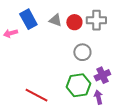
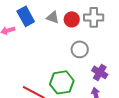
purple cross: (102, 75) -> (100, 72), turned -35
green hexagon: (78, 85) -> (62, 82), moved

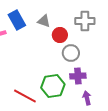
red circle: (72, 19) -> (60, 35), moved
purple cross: (100, 72) -> (78, 76), moved, turned -35

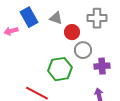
purple cross: (78, 76) -> (102, 66), moved
green hexagon: (53, 86) -> (60, 69), moved

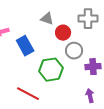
blue rectangle: (29, 17) -> (25, 46), moved

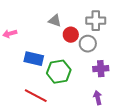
blue rectangle: (25, 46) -> (34, 59), moved, turned -48
gray circle: (74, 51) -> (88, 44), moved

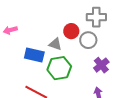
gray triangle: (55, 21) -> (55, 44), moved
purple cross: (101, 69) -> (101, 65), turned -35

